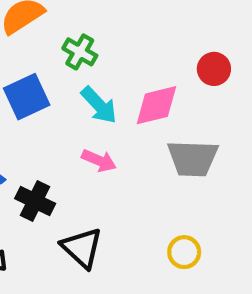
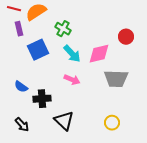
black cross: (35, 201) -> (42, 99), turned -30

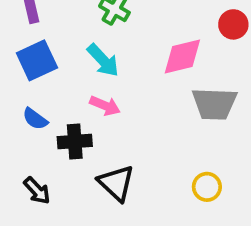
blue square: (38, 50) -> (37, 60), moved
cyan arrow: (72, 54) -> (103, 60), moved
pink arrow: (72, 80) -> (105, 106), moved

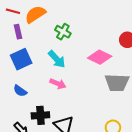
pink diamond: (182, 57) -> (100, 57), turned 40
black cross: (75, 142) -> (40, 115), moved

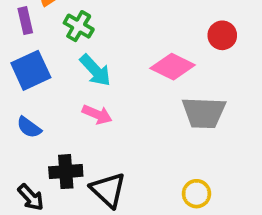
green cross: (63, 32) -> (79, 26), moved

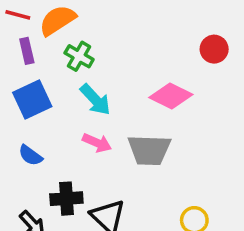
red circle: (222, 35) -> (214, 49), moved
gray trapezoid: (204, 113) -> (149, 150), moved

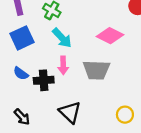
pink arrow: (97, 143) -> (63, 65), turned 66
black cross: (66, 199) -> (44, 80), moved

